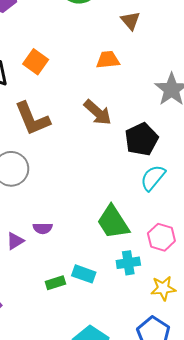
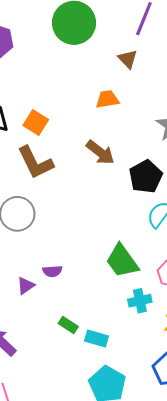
orange square: (36, 62) -> (36, 123), moved
cyan rectangle: (84, 274) -> (96, 338), moved
green rectangle: (55, 283) -> (68, 325), turned 54

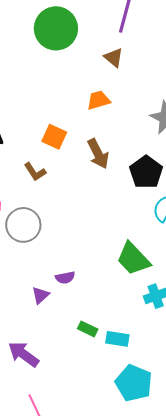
orange square: (36, 123) -> (54, 137), moved
brown arrow: (100, 152) -> (98, 154), turned 32
brown L-shape: (35, 163) -> (35, 172), size x0.6

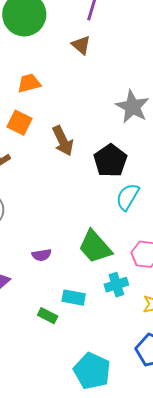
orange trapezoid: (98, 100) -> (29, 83), moved
purple semicircle: (65, 278) -> (42, 255), moved
cyan rectangle: (117, 339) -> (74, 298), moved

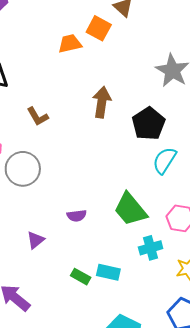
orange square: (19, 123) -> (99, 28), moved
brown arrow: (63, 141) -> (102, 102), turned -148
cyan rectangle: (74, 298) -> (108, 272), moved

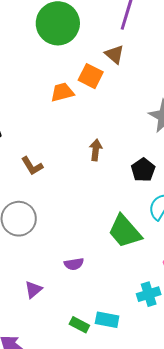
brown arrow: (102, 102) -> (96, 150), size x0.7
black pentagon: (149, 124) -> (143, 170), size x0.7
green trapezoid: (130, 209) -> (125, 231), moved

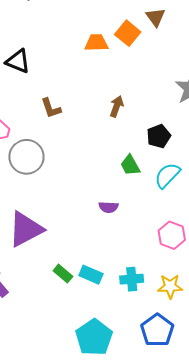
green trapezoid: (125, 231) -> (130, 165), moved, size x0.6
purple semicircle: (74, 264) -> (108, 207), moved
purple triangle: (33, 289) -> (26, 229), size x2.0
cyan cross: (149, 294) -> (132, 279), moved

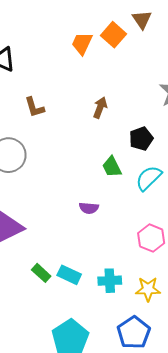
orange trapezoid: (96, 43) -> (82, 43), turned -65

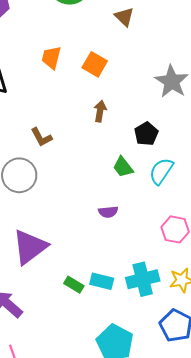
orange square: (113, 35) -> (95, 64), moved
orange trapezoid: (82, 43) -> (51, 58), moved
brown L-shape: (34, 107) -> (41, 137), moved
cyan cross: (110, 281) -> (143, 279), size x1.4

